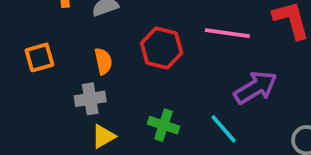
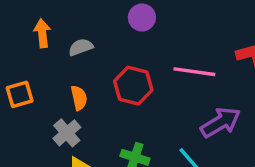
gray cross: (90, 99) -> (67, 133), turned -32

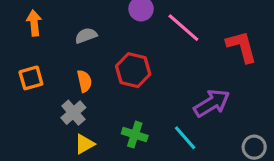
orange arrow: (42, 33) -> (34, 23), moved
pink line: (194, 72) -> (183, 28), moved, turned 33

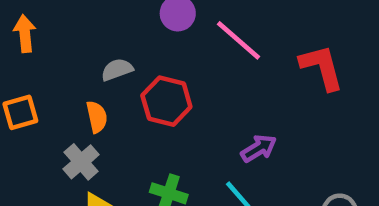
gray semicircle: (86, 36) -> (117, 70), moved
purple arrow: (212, 103) -> (259, 148), moved, size x0.7

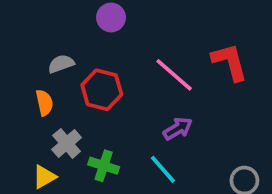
pink line: (238, 40) -> (174, 75), moved
gray cross: (81, 162) -> (67, 143), moved

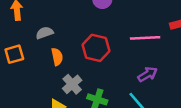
gray semicircle: (61, 64) -> (45, 33), moved
pink line: (174, 75) -> (145, 38), turned -44

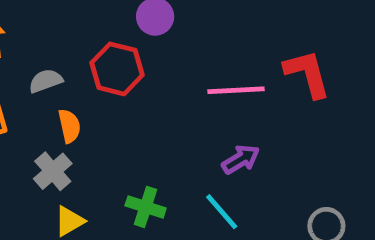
red hexagon: (96, 48) -> (117, 69), moved
gray cross: (72, 84) -> (53, 171), moved

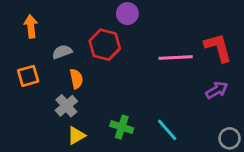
purple arrow: (241, 159) -> (217, 90), moved

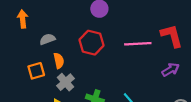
red hexagon: (105, 45) -> (92, 43), moved
orange square: (28, 76) -> (36, 71), moved
gray cross: (66, 106) -> (66, 82), moved

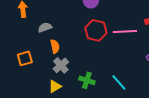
red hexagon: (92, 43) -> (96, 30), moved
orange square: (36, 71) -> (25, 58), moved

